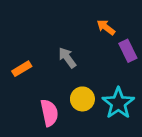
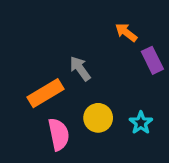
orange rectangle: (22, 69) -> (46, 93), moved, size x1.5
cyan star: (118, 103) -> (141, 123), size x0.6

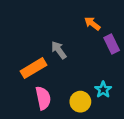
yellow circle: (98, 118) -> (80, 102), moved

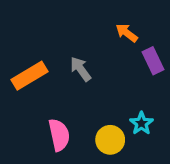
orange rectangle: (34, 68) -> (29, 76), moved

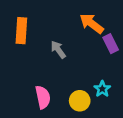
orange arrow: (127, 33) -> (92, 23), size x1.5
orange rectangle: (29, 76) -> (21, 31), moved, turned -55

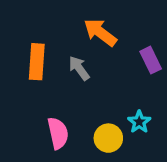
orange arrow: (92, 23) -> (100, 32), moved
orange rectangle: (21, 31) -> (37, 62), moved

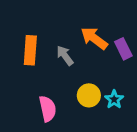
orange arrow: (100, 32) -> (94, 38), moved
yellow circle: (108, 138) -> (89, 95), moved

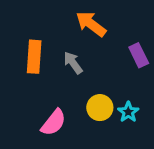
orange arrow: (94, 38) -> (91, 24), moved
pink semicircle: (48, 109) -> (54, 122), turned 50

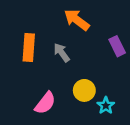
cyan star: (128, 112) -> (106, 106), moved

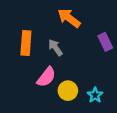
yellow circle: (84, 90) -> (68, 91), moved
pink semicircle: (45, 103) -> (46, 77), moved

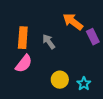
orange arrow: (69, 18) -> (73, 22), moved
pink semicircle: (46, 77) -> (24, 64), moved

